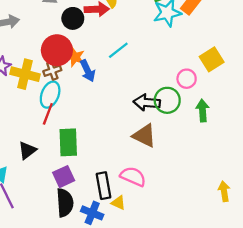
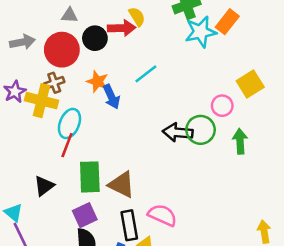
red circle: (57, 50) -> (62, 50), moved
brown cross: (52, 71) -> (54, 83), moved
brown triangle: (144, 136) -> (122, 185), moved

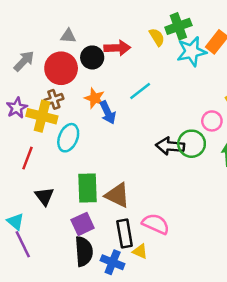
yellow semicircle: (137, 17) -> (157, 37), moved
gray arrow: (22, 42) -> (24, 61), turned -35
red line: (67, 145) -> (28, 158), moved
black triangle: (44, 186) -> (44, 196), turned -30

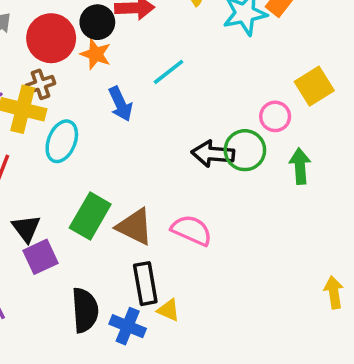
orange star: (95, 98) -> (96, 54), moved
green rectangle: (87, 188) -> (90, 216), turned 32
purple square: (83, 224) -> (40, 257), moved
pink semicircle: (156, 224) -> (192, 230), moved

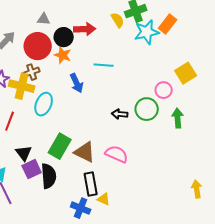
cyan line: (168, 72) -> (104, 65), turned 42
black arrow: (213, 154) -> (120, 114), moved, size x0.7
black semicircle: (85, 310) -> (49, 176), moved

